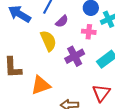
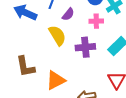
purple cross: (75, 56) -> (85, 47), turned 30

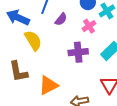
pink cross: (96, 21) -> (89, 26), turned -32
yellow semicircle: (57, 35) -> (33, 40), moved

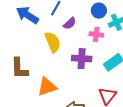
pink cross: (89, 26) -> (96, 34), turned 32
yellow semicircle: (33, 40) -> (53, 42), moved

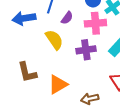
blue arrow: (27, 15) -> (24, 18), turned -30
pink cross: (96, 34) -> (95, 23), size x1.5

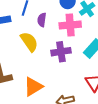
purple semicircle: (67, 18) -> (42, 20), turned 152

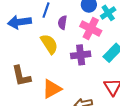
pink cross: (70, 25) -> (91, 29), turned 30

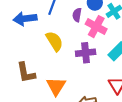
purple semicircle: (62, 23) -> (77, 15), moved
orange triangle: (52, 89) -> (56, 86), turned -30

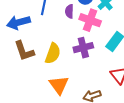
yellow semicircle: (54, 41) -> (53, 53), moved, turned 60
brown L-shape: (26, 73) -> (24, 51), moved

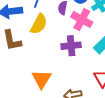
yellow semicircle: (53, 53) -> (39, 24), moved

